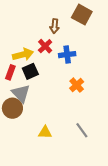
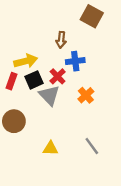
brown arrow: (55, 26) -> (61, 40), moved
red cross: (45, 46) -> (58, 76), moved
gray triangle: (21, 93) -> (49, 95), moved

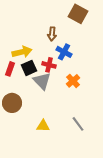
blue cross: (75, 61) -> (64, 52), turned 35
red cross: (58, 76) -> (49, 65), turned -32

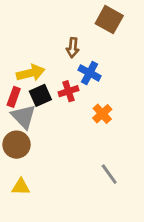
red cross: (49, 65) -> (68, 91), turned -32
gray triangle: (42, 81) -> (24, 117), moved
yellow triangle: (43, 126) -> (21, 187), moved

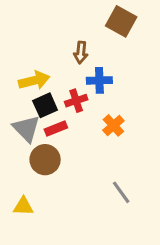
blue cross: (90, 73) -> (99, 80), turned -30
red rectangle: (14, 97) -> (56, 129), moved, turned 48
brown circle: (17, 145) -> (45, 160), moved

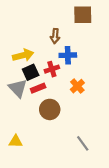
brown square: (121, 21) -> (83, 15), turned -30
brown circle: (45, 160) -> (50, 109), moved
gray line: (121, 192) -> (83, 143), moved

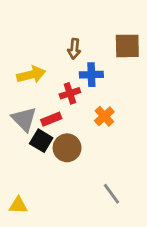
brown square: (83, 15) -> (127, 46), moved
black square: (31, 72) -> (41, 141), moved, turned -35
yellow triangle: (16, 141) -> (18, 205), moved

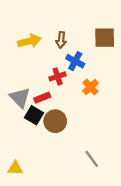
yellow arrow: (31, 75) -> (29, 41), moved
blue cross: (91, 75) -> (75, 61), turned 30
orange cross: (104, 116) -> (91, 87), moved

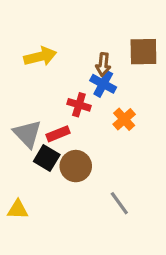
brown arrow: (61, 40) -> (103, 64), moved
red cross: (58, 76) -> (79, 105), turned 35
gray line: (92, 159) -> (119, 203), moved
yellow triangle: (15, 168) -> (18, 210), moved

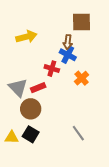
brown square: (143, 52) -> (82, 22), moved
black square: (47, 158) -> (31, 134), moved
brown circle: (76, 166) -> (31, 109), moved

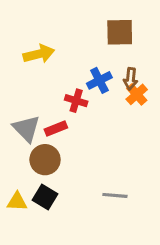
brown arrow: (68, 42) -> (131, 79), moved
blue cross: (68, 55) -> (99, 80), turned 35
orange cross: (82, 78) -> (137, 94), moved
gray line: (78, 133) -> (115, 195), turned -49

